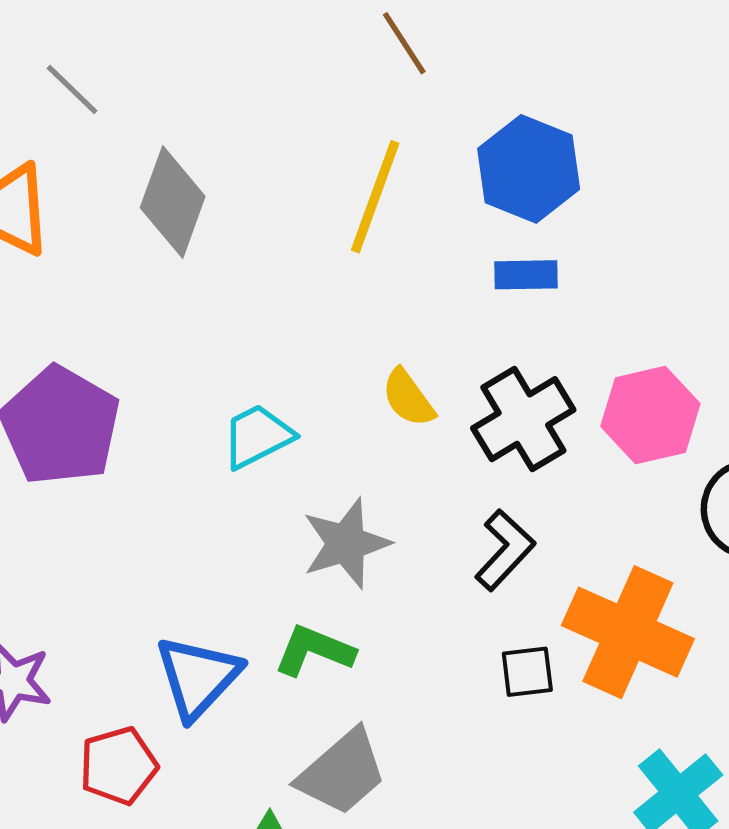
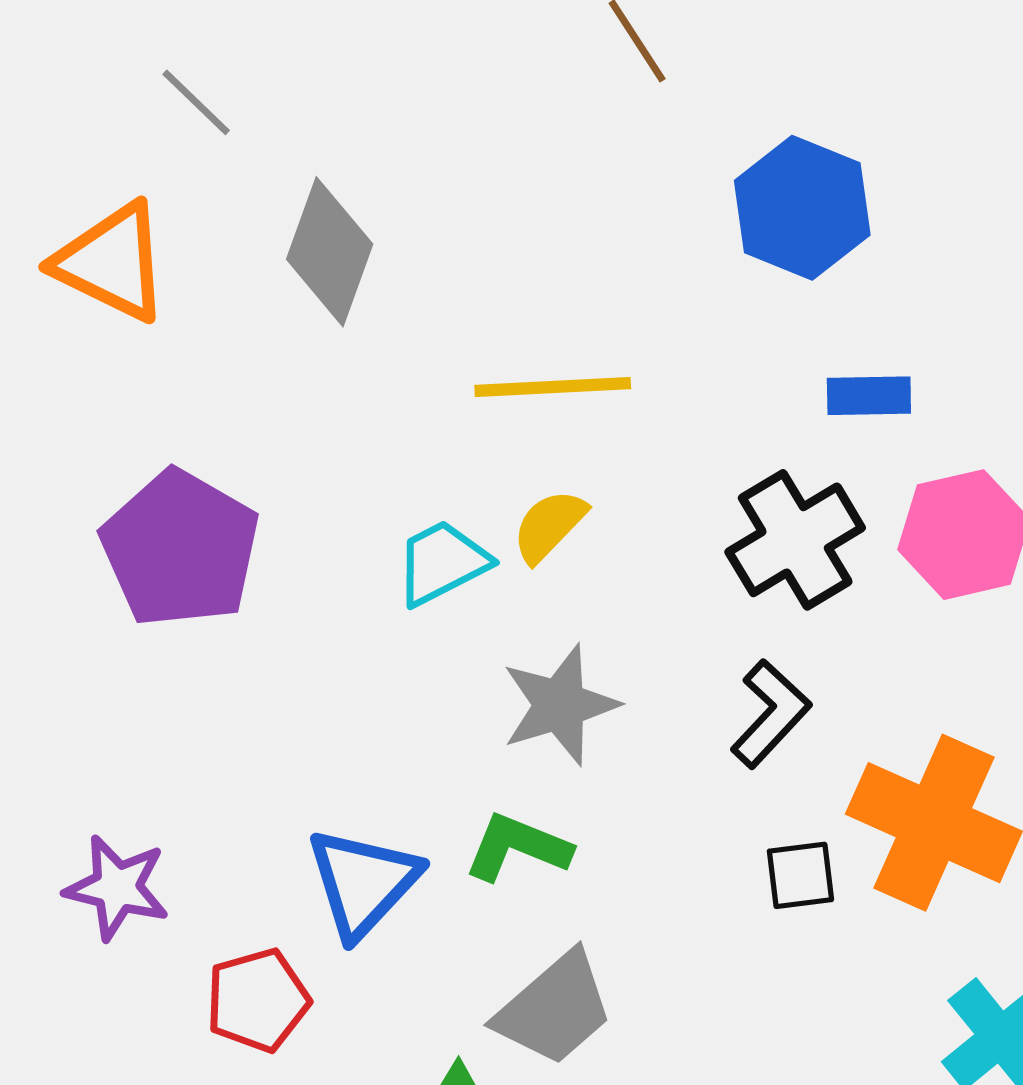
yellow line: (375, 197) -> (553, 387), moved, turned 67
blue rectangle: (526, 275) -> (869, 396), moved
yellow semicircle: (408, 398) -> (549, 526), moved, turned 80

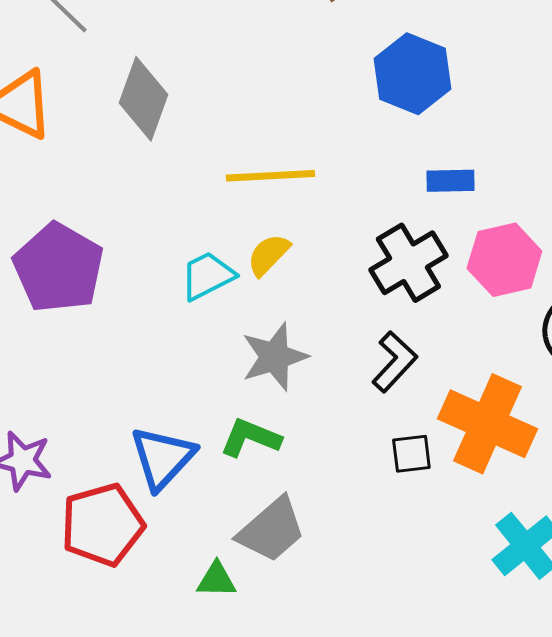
red pentagon: (258, 1000) -> (102, 525), size x1.4

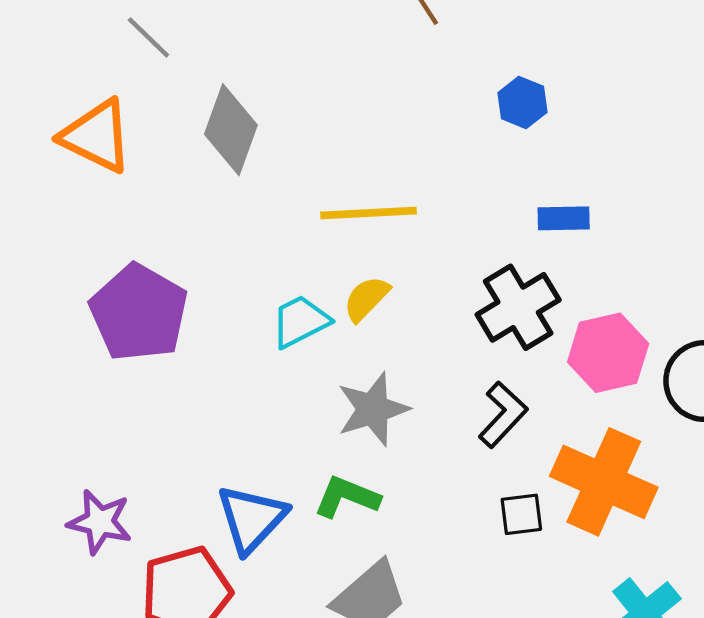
blue hexagon: (412, 74) -> (522, 102), size x0.6
pink hexagon: (504, 260) -> (608, 353), moved

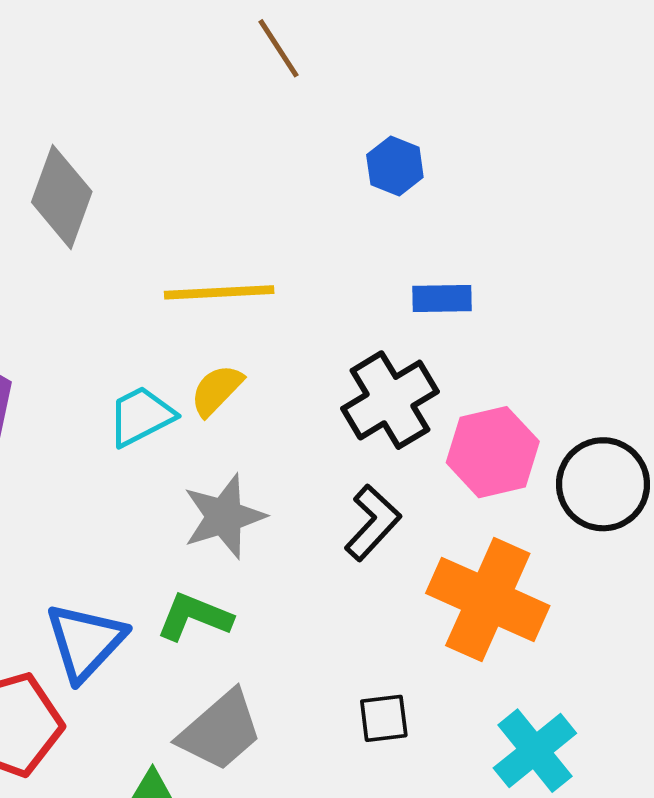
black square: (521, 514) -> (384, 718), moved

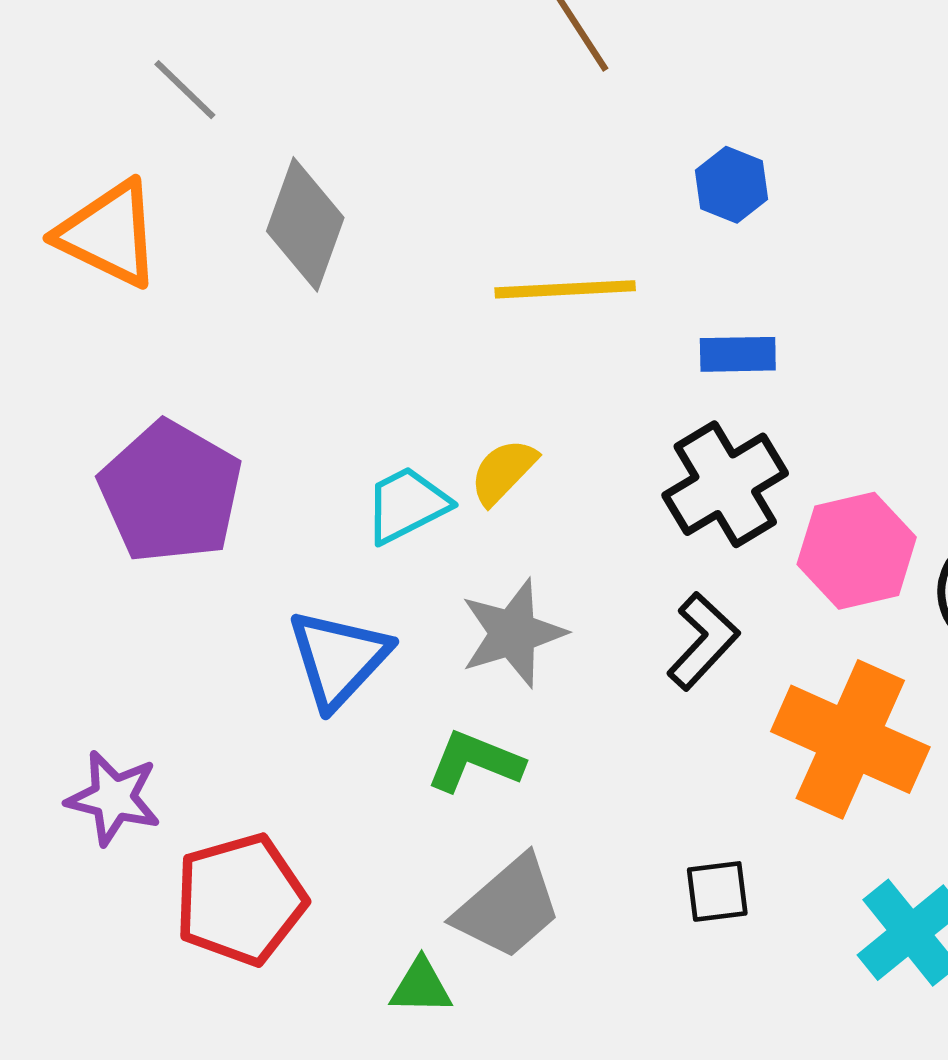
yellow line: (219, 292) -> (565, 289), moved
blue rectangle: (442, 298) -> (738, 354), moved
blue triangle: (85, 642) -> (339, 659), moved

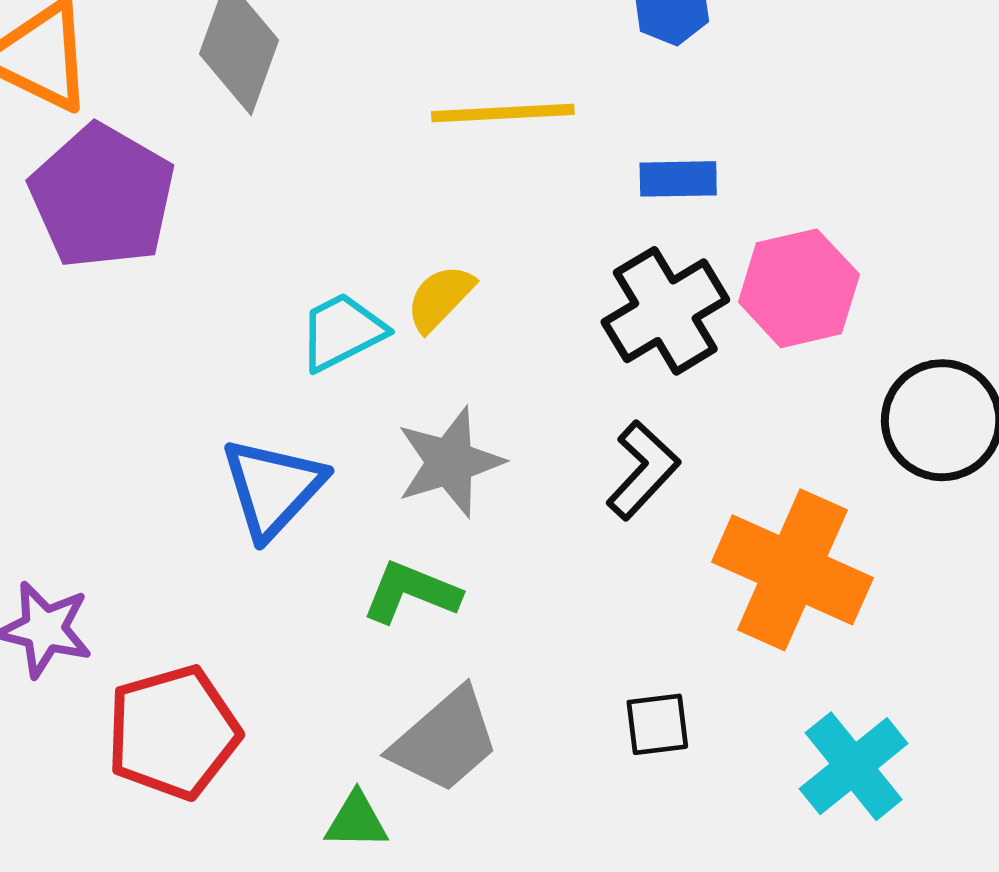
purple pentagon: (171, 492) -> (102, 197), moved
pink hexagon: (857, 551) -> (799, 288), moved

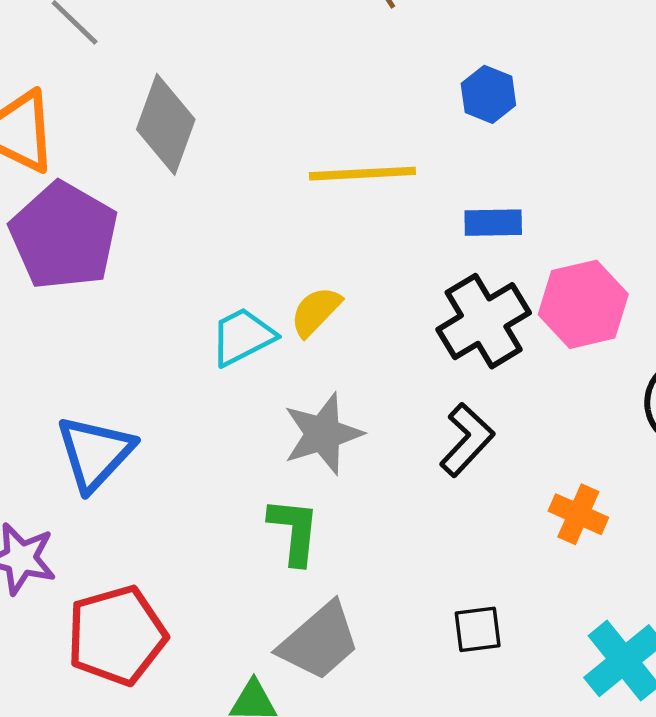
blue triangle: (273, 488) -> (95, 453), moved
orange cross: (792, 570) -> (578, 514), size x0.5
green L-shape: (411, 592) -> (294, 531), turned 74

